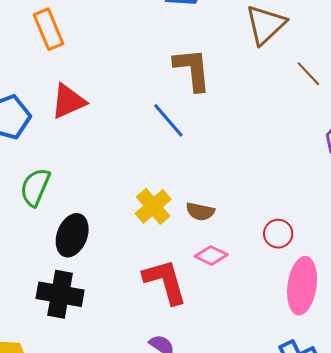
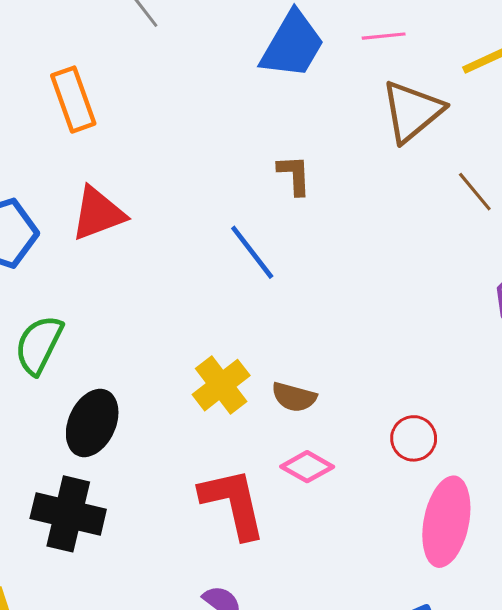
brown L-shape: (192, 69) -> (294, 175), size x0.6

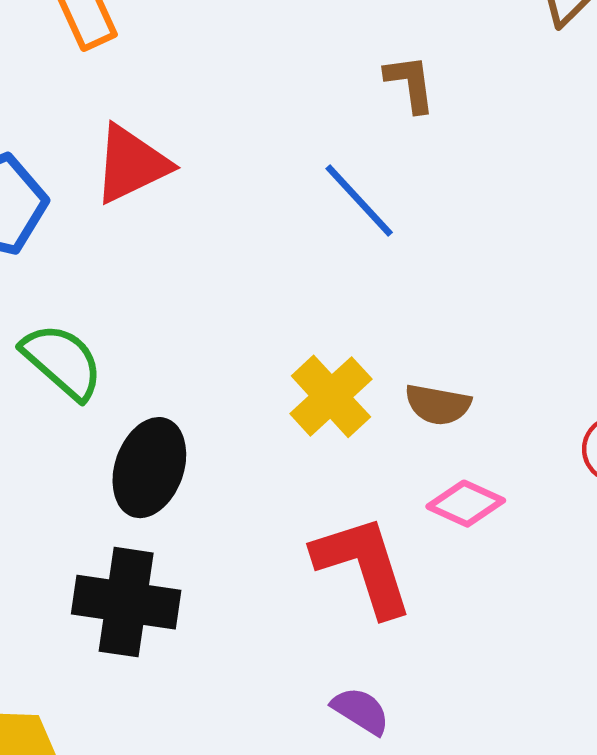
green semicircle: (39, 345) -> (62, 361), turned 110

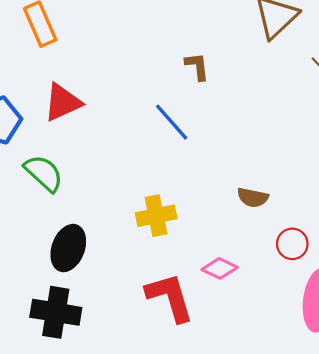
green semicircle: (62, 361) -> (44, 173), moved
yellow cross: (331, 396) -> (156, 216), turned 30
brown semicircle: (438, 405) -> (253, 197), moved

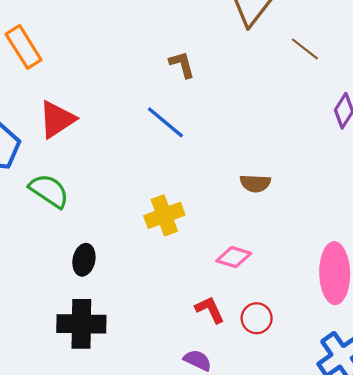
red circle: (292, 244) -> (257, 318), moved
black ellipse: (68, 248) -> (84, 260), size x0.7
red L-shape: (170, 297) -> (210, 310), moved, size x0.6

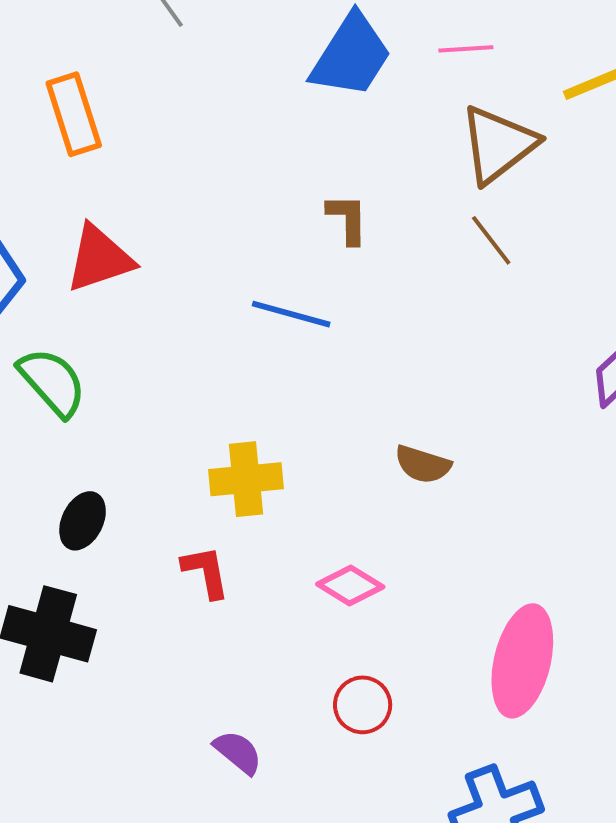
brown line: (305, 49) -> (491, 240), moved
blue line: (165, 122) -> (291, 314), turned -39
red L-shape: (210, 310) -> (206, 572), moved

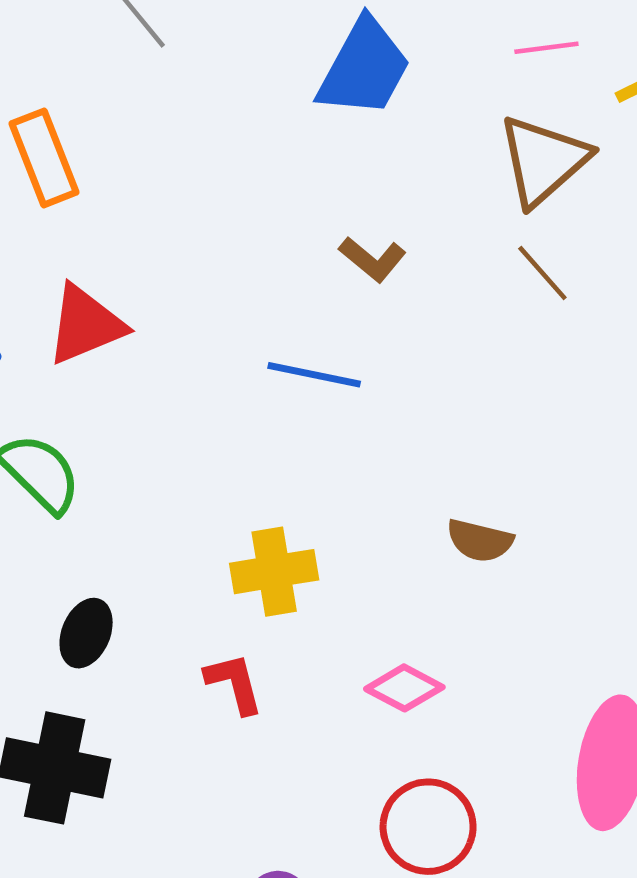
pink line: (466, 49) -> (546, 48), moved
brown L-shape: (347, 219) -> (373, 259), turned 134
red circle: (363, 705) -> (428, 827), size x1.4

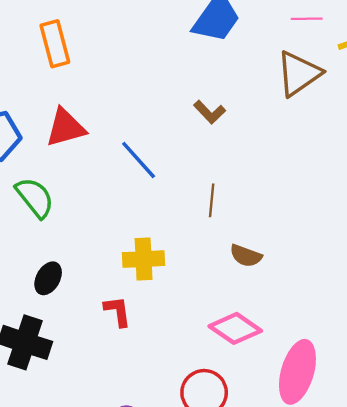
brown line: (542, 273) -> (212, 200), moved, turned 40
blue line: (314, 375) -> (139, 160), moved, turned 30
pink diamond: (404, 688) -> (235, 328), moved, size x1.4

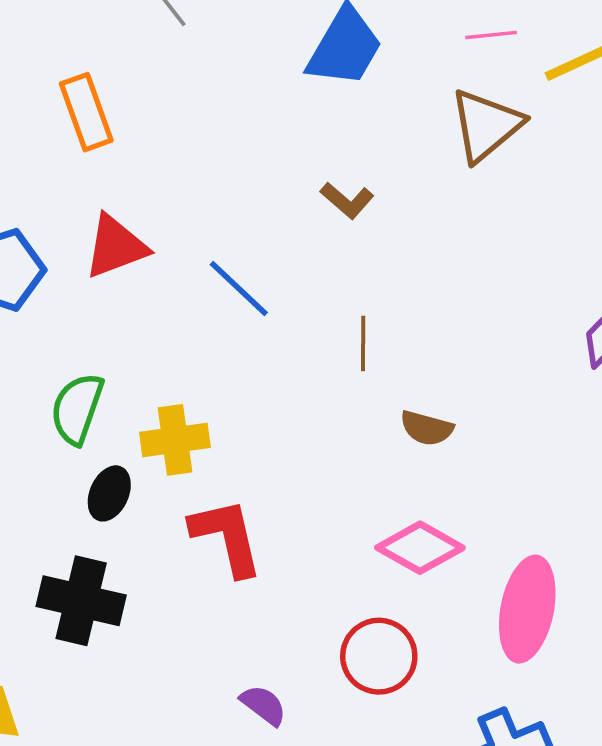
green semicircle: (35, 197) -> (77, 409), moved, turned -117
yellow cross: (144, 259) -> (175, 440), moved
red L-shape: (118, 311) -> (227, 537), size x1.6

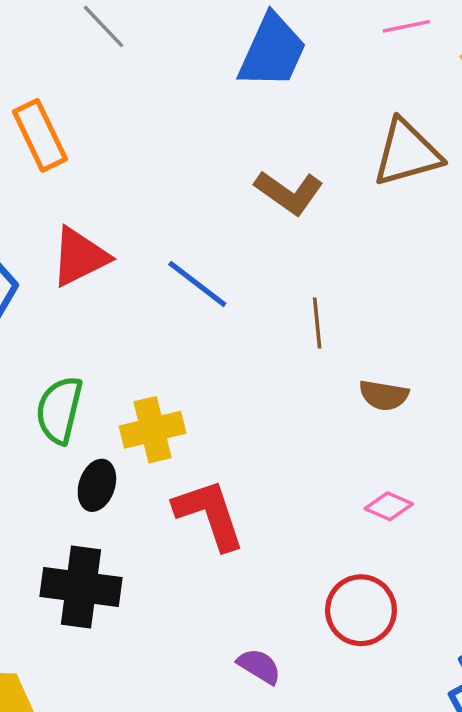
brown triangle: (486, 125) -> (407, 153), moved, turned 30
brown L-shape: (347, 200) -> (289, 193), size x1.4
pink diamond: (420, 548) -> (389, 506), size x0.6

